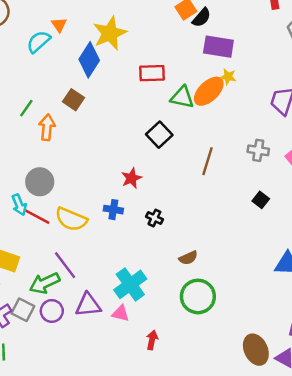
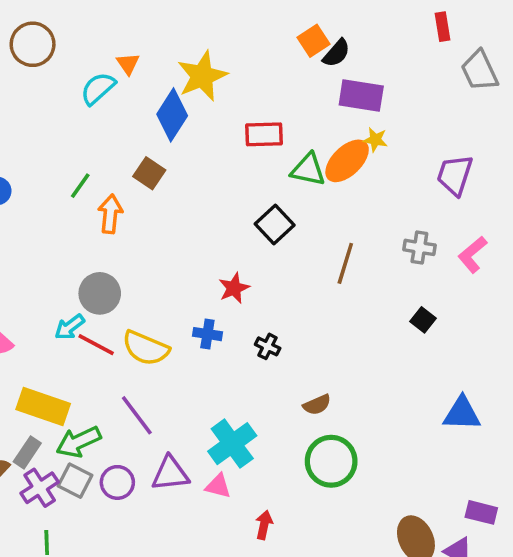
cyan arrow: (19, 205) -> (70, 327), turned 75
green arrow: (45, 283) -> (78, 442), moved

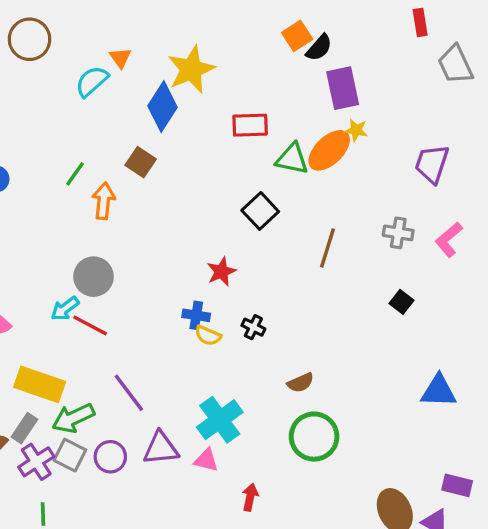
purple rectangle: (361, 96) -> (343, 88), turned 69
yellow semicircle: (146, 348) -> (208, 336), moved, size x0.6

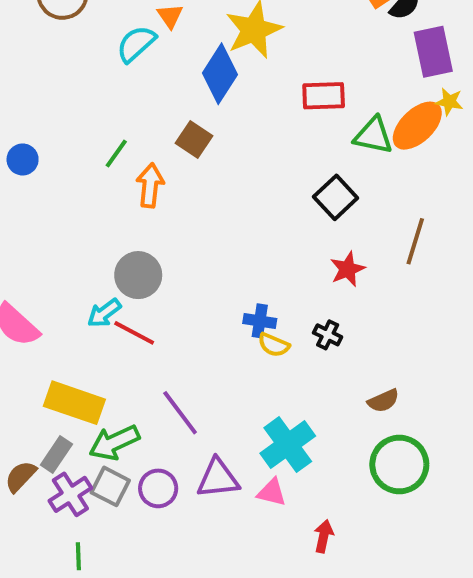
red star: (221, 272) -> (348, 269), moved

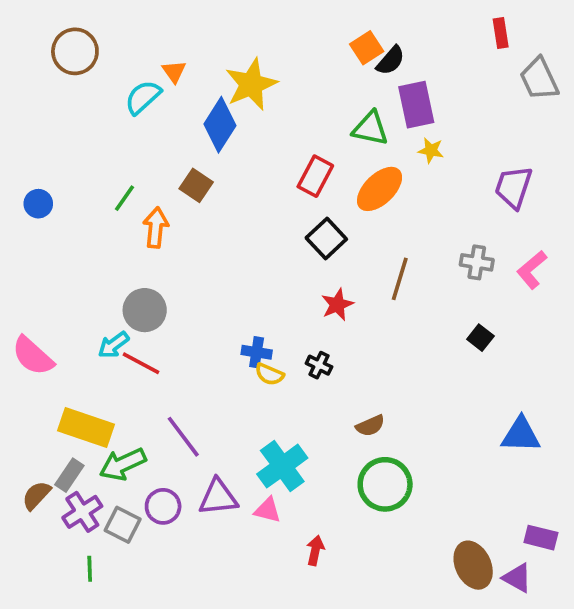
red rectangle: (324, 96) -> (315, 176), moved, turned -60
orange ellipse: (417, 126) -> (380, 189), moved
green triangle: (373, 136) -> (370, 128), moved
gray square: (110, 486) -> (123, 525), moved

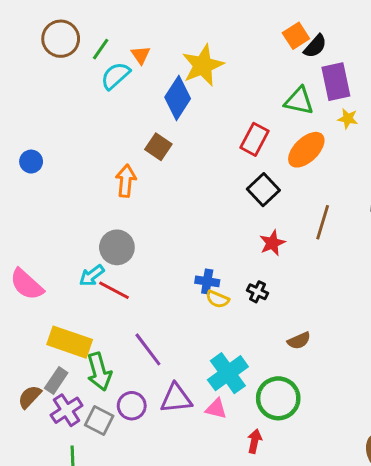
green line: (125, 198) -> (101, 49), moved
green arrow: (123, 464) -> (99, 372), turned -81
green circle: (385, 484) -> (278, 398), moved

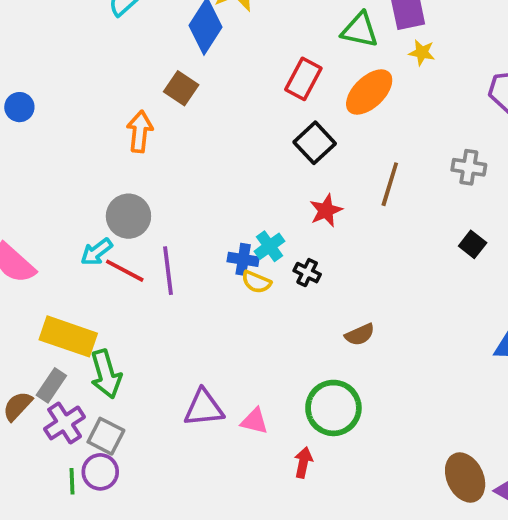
purple line: (148, 349) -> (168, 271), moved, turned 30
cyan cross: (228, 373) -> (269, 246), moved, size x0.6
purple circle: (132, 406) -> (100, 472), moved

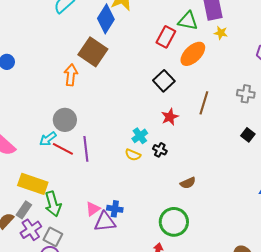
red rectangle: (303, 79) -> (166, 37), moved
brown square: (181, 88) -> (93, 52), size x1.6
blue cross: (243, 259) -> (115, 209), moved
pink triangle: (254, 421) -> (93, 209), moved, turned -49

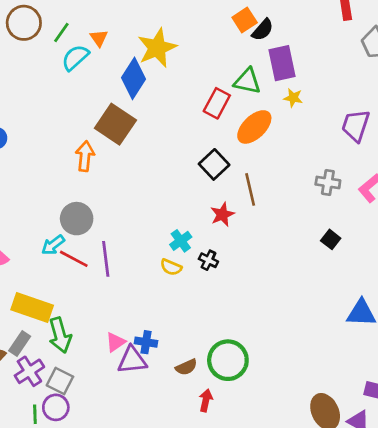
brown line: (204, 103) -> (250, 189), moved, turned -30
brown semicircle: (188, 183) -> (186, 367), moved

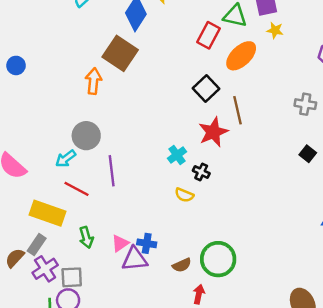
red star: (222, 214) -> (213, 132), size x1.4
red line: (74, 259) -> (77, 189), moved
yellow semicircle: (171, 267) -> (184, 195), moved
green arrow: (60, 335) -> (86, 237), moved, size x0.7
gray square: (60, 381) -> (72, 277), turned -30

